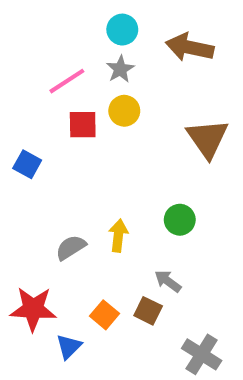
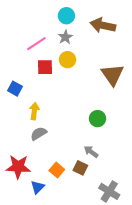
yellow arrow: (118, 236) -> (34, 111), moved

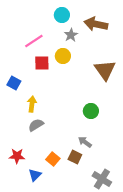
gray star: (65, 37) -> (71, 35), moved
red star: (18, 167) -> (17, 156), size x0.7

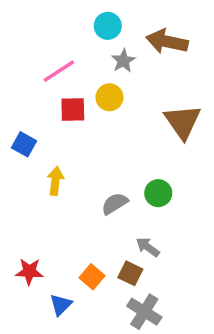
gray semicircle: (36, 125) -> (115, 204), moved
gray cross: (102, 179) -> (144, 312), moved

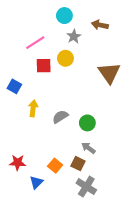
brown arrow: (167, 42) -> (100, 25), size x0.7
green circle: (158, 193) -> (87, 123), moved
gray semicircle: (115, 204) -> (60, 117), moved

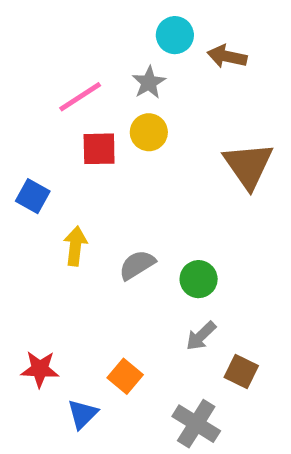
cyan circle: (64, 16) -> (175, 35), moved
gray star: (74, 36) -> (149, 82), moved
gray arrow: (88, 148) -> (201, 336), turned -80
brown square: (78, 164) -> (241, 372), moved

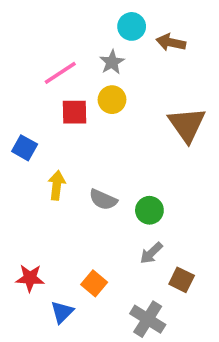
gray semicircle: (137, 265) -> (103, 200), turned -124

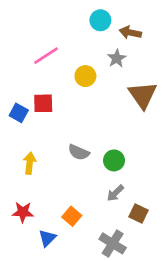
gray star: (112, 62) -> (117, 58), moved
red square: (75, 112) -> (43, 103), moved
yellow arrow: (57, 185) -> (30, 163), moved

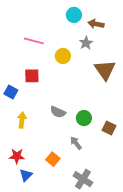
pink line: (46, 56) -> (34, 41), turned 48
blue square: (19, 113) -> (11, 92), moved
gray arrow: (115, 193) -> (76, 143), moved, turned 96
brown square: (138, 214) -> (109, 128), moved
blue triangle: (47, 238) -> (26, 175), moved

